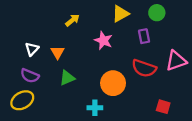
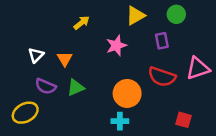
pink star: (103, 40) -> (116, 46), turned 30
purple semicircle: (30, 76) -> (46, 86), moved
cyan cross: (95, 108) -> (120, 121), moved

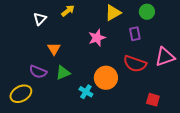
yellow arrow: (82, 23) -> (68, 11), moved
white triangle: (36, 55) -> (40, 19), moved
cyan cross: (120, 121) -> (86, 92), moved, turned 32

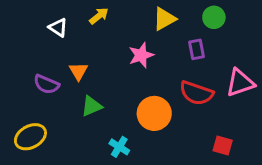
white triangle: (40, 19) -> (58, 28), turned -40
purple semicircle: (38, 72) -> (46, 84), moved
cyan cross: (86, 92) -> (119, 147), moved

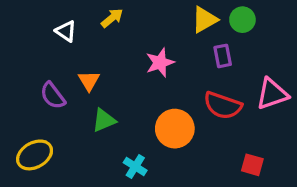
yellow triangle: (164, 19) -> (205, 20), moved
purple semicircle: (46, 84) -> (53, 96), turned 30

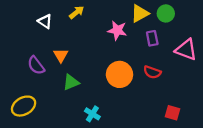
pink star: (160, 63) -> (117, 30), moved, turned 30
pink triangle: (272, 94) -> (186, 50), moved, turned 40
red semicircle: (223, 105) -> (152, 72), size x0.7
orange circle: (175, 129) -> (119, 74), moved

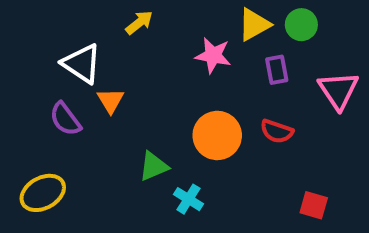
white triangle: (45, 21) -> (82, 64), moved, size x1.5
pink triangle: (186, 50) -> (338, 90), turned 35
green triangle: (71, 82) -> (154, 166), moved
cyan cross: (92, 114) -> (188, 199), moved

